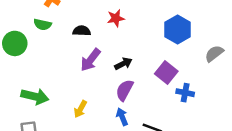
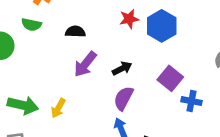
red star: (116, 18) -> (129, 19), moved
blue hexagon: (178, 30) -> (162, 26), moved
yellow arrow: (80, 109) -> (58, 108), moved

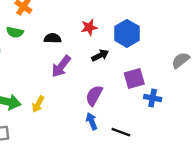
red star: (129, 19) -> (89, 27), moved
black arrow: (122, 68) -> (100, 55), moved
purple square: (170, 78) -> (134, 79), turned 35

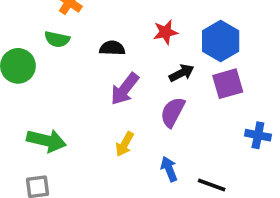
purple square: (134, 79) -> (228, 84), moved
purple semicircle: (94, 96) -> (173, 112), moved
yellow arrow: (38, 104) -> (125, 144), moved

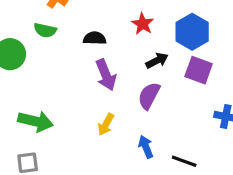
red star: (166, 32) -> (143, 24), turned -30
purple square: (228, 84) -> (199, 70), turned 36
purple arrow: (125, 89) -> (106, 75), turned -60

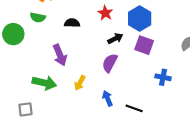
purple arrow: (106, 75) -> (60, 55), moved
green arrow: (36, 121) -> (44, 83), moved

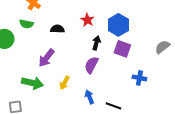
black arrow: (115, 39) -> (96, 43), turned -48
purple arrow: (60, 55) -> (46, 58), turned 60

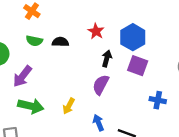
green semicircle: (26, 24) -> (34, 41), moved
purple arrow: (46, 58) -> (22, 76), moved

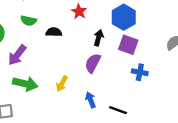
red star: (96, 31) -> (79, 11), moved
black semicircle: (60, 42) -> (54, 32), moved
blue cross: (158, 100) -> (140, 72), moved

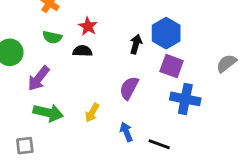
red star: (79, 11) -> (88, 26), moved
black arrow: (99, 38) -> (136, 44), moved
blue cross: (140, 72) -> (185, 99), size x1.5

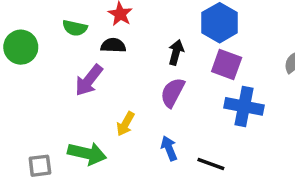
black arrow: (136, 44) -> (176, 52), moved
purple arrow: (39, 78) -> (89, 80), moved
green arrow: (48, 113) -> (87, 153), moved

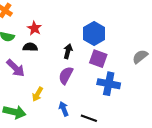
purple arrow: (89, 80) -> (16, 68), turned -84

